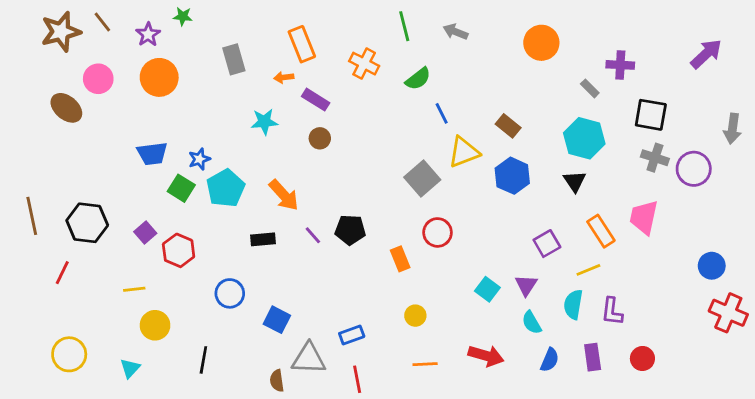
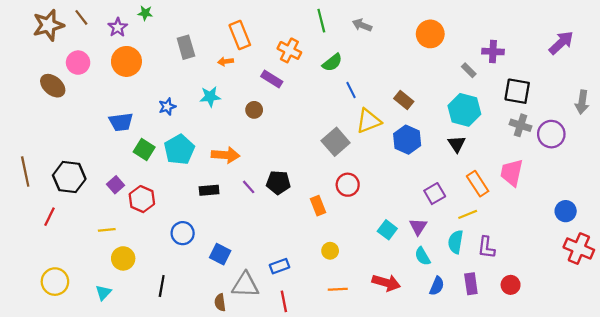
purple rectangle: (316, 100) -> (272, 79), moved
blue star: (199, 159) -> (167, 107), moved
orange arrow: (284, 195) -> (226, 155), turned -44

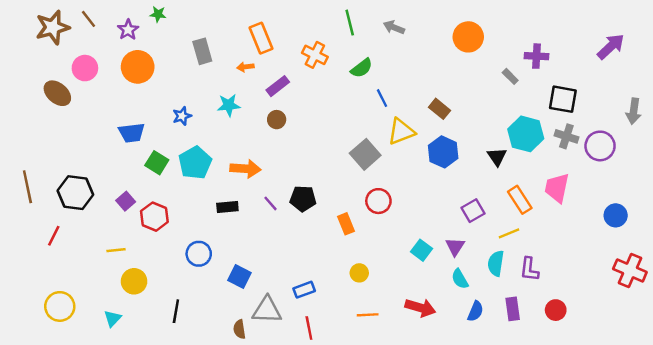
purple rectangle: (272, 79) -> (278, 86), moved, turned -70
cyan hexagon: (464, 110) -> (526, 134), moved
blue circle: (566, 211) -> (616, 215), moved

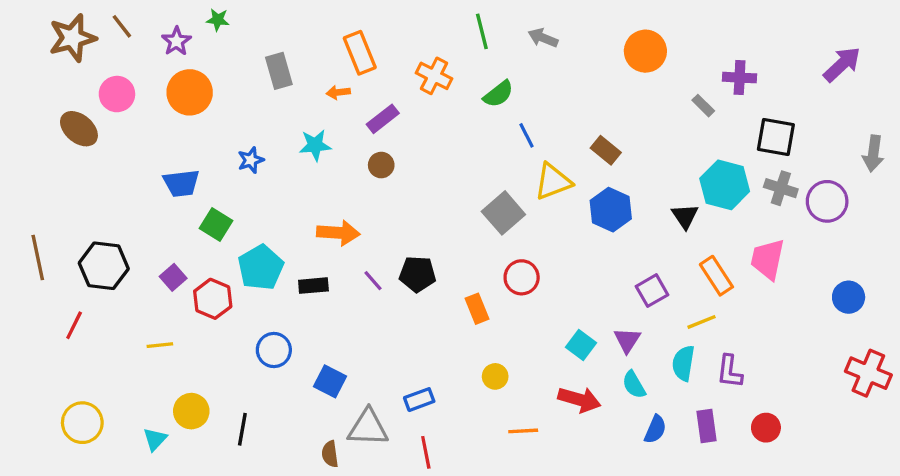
cyan pentagon: (195, 163) -> (261, 267), moved
yellow circle: (134, 281) -> (191, 411), moved
red arrow: (420, 308) -> (579, 400), moved
orange line: (368, 315) -> (523, 431), moved

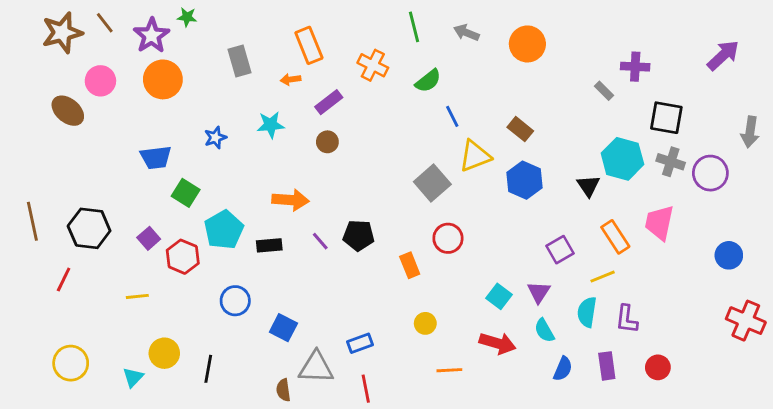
purple star: (176, 41) -> (152, 35), size x1.4
orange circle: (645, 51) -> (527, 44), moved

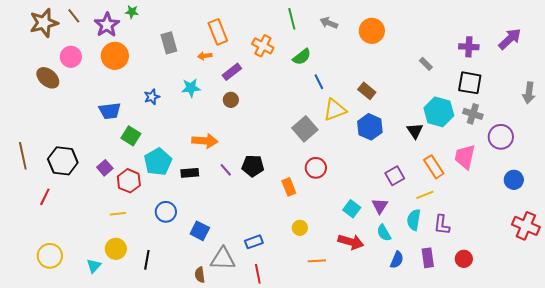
purple cross: (635, 67) -> (469, 47), moved
purple circle: (710, 173) -> (501, 137), moved
yellow line: (137, 296) -> (118, 214), moved

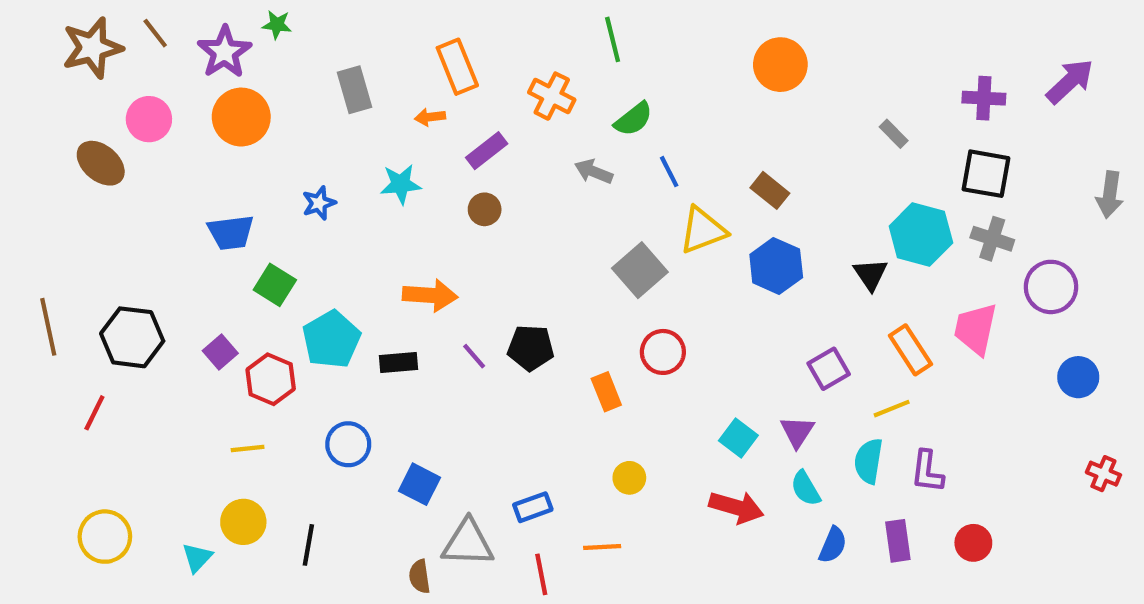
gray arrow: (329, 23) -> (594, 172), moved
red cross: (526, 226) -> (1103, 474), size x0.6
orange line: (317, 261) -> (602, 547), moved

